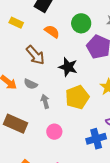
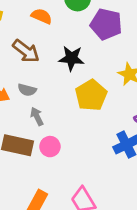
gray arrow: (45, 101) -> (37, 116), moved
pink circle: (54, 132) -> (50, 147), moved

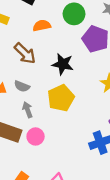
orange semicircle: (42, 16) -> (42, 26), turned -42
yellow pentagon: (91, 95) -> (61, 98), moved

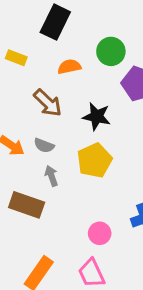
pink circle: (36, 136) -> (100, 233), moved

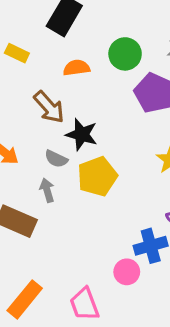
black star: (97, 116) -> (82, 134), moved
gray semicircle: (44, 145) -> (56, 159), moved
pink circle: (100, 233) -> (127, 272), moved

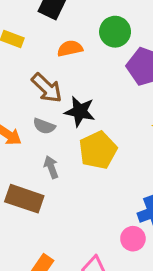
gray semicircle: (56, 159) -> (44, 126), moved

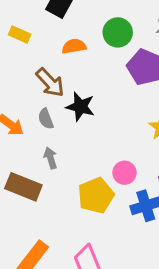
gray semicircle: (44, 126) -> (46, 119), turned 45
yellow pentagon: (98, 150) -> (96, 195), moved
pink circle: (133, 239) -> (124, 173), moved

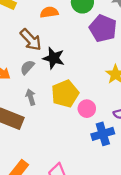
gray semicircle: (46, 119) -> (27, 67), turned 63
yellow pentagon: (96, 195) -> (65, 94), moved

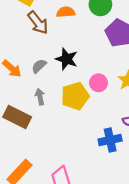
brown arrow: (31, 40) -> (38, 23), moved
pink circle: (87, 109) -> (99, 83), moved

